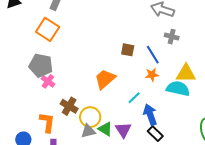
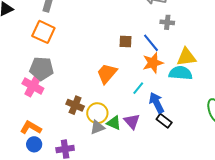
orange star: (152, 75) -> (153, 63), size x1.5
pink cross: (48, 81) -> (33, 86), moved, size x1.5
orange L-shape: (47, 122) -> (31, 128), moved, turned -60

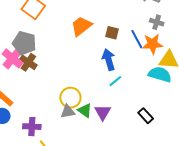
orange star: (153, 63) -> (152, 44), moved
orange trapezoid: (107, 73) -> (81, 26), moved
blue arrow: (156, 103) -> (109, 60), moved
brown cross: (75, 105) -> (28, 62), moved
black rectangle: (164, 121) -> (146, 116), moved

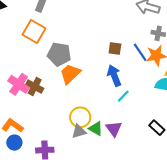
orange trapezoid: (81, 26) -> (70, 74), moved
gray pentagon: (24, 43) -> (59, 54), moved

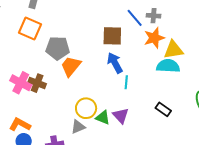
brown square: (115, 49) -> (112, 36), size x1.5
blue line: (140, 52) -> (135, 18), moved
cyan line: (123, 96) -> (126, 82), turned -32
gray triangle: (79, 131) -> (78, 127), moved

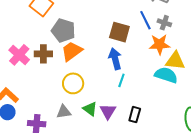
brown cross: (37, 83) -> (43, 54), moved, turned -36
yellow circle: (86, 108) -> (73, 83), moved
black rectangle: (163, 109) -> (135, 115), moved, turned 56

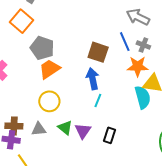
brown cross: (43, 54) -> (14, 126), moved
cyan semicircle: (166, 75) -> (143, 97), turned 55

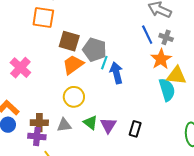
orange square: (21, 21) -> (43, 18), turned -30
gray pentagon: (42, 48) -> (95, 50), moved
brown square: (98, 52) -> (69, 41), moved
orange star: (138, 66) -> (161, 59), turned -30
cyan line: (98, 101) -> (104, 63), moved

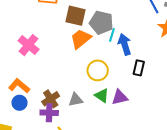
yellow circle: (74, 97) -> (98, 70), moved
brown cross: (39, 123) -> (51, 99), turned -30
purple triangle: (108, 125) -> (120, 97), turned 48
black rectangle: (135, 129) -> (139, 68), moved

